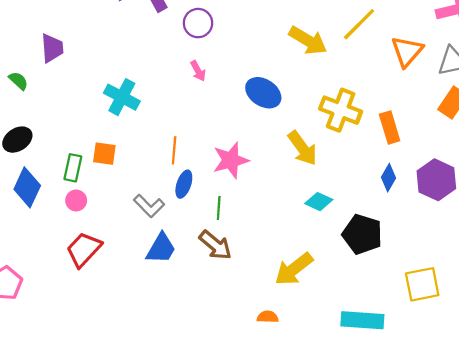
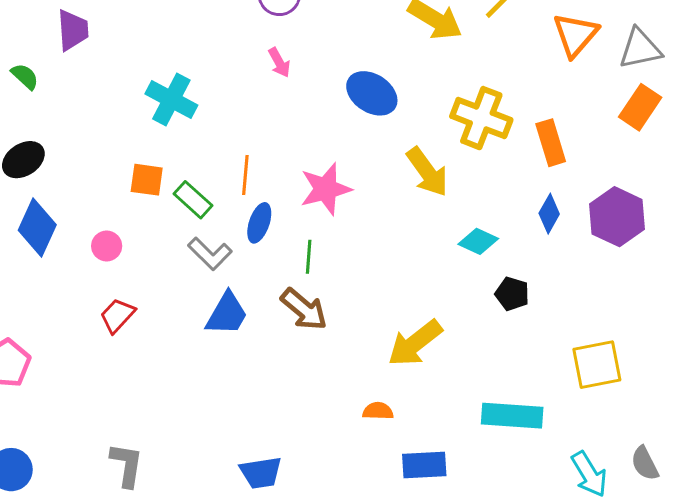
green rectangle: (73, 168) -> (193, 200), moved, turned -60
cyan diamond: (319, 202) -> (478, 241), moved
black pentagon: (362, 234) -> (512, 294), size x0.6
red trapezoid: (84, 249) -> (117, 315), size x0.7

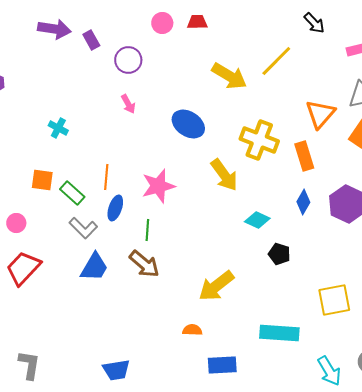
orange triangle: (575, 35) -> (320, 114), moved
cyan cross: (171, 100) -> (58, 128), size x0.6
red trapezoid: (117, 315) -> (23, 268), size x1.5

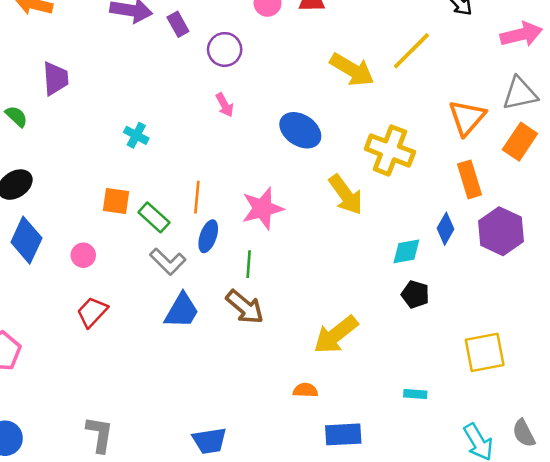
orange rectangle: (304, 156) -> (469, 179), moved
cyan diamond: (257, 220) -> (406, 251), moved, turned -35
red trapezoid: (23, 268) -> (92, 312), size x0.7
cyan rectangle: (279, 333) -> (415, 394), size x0.5

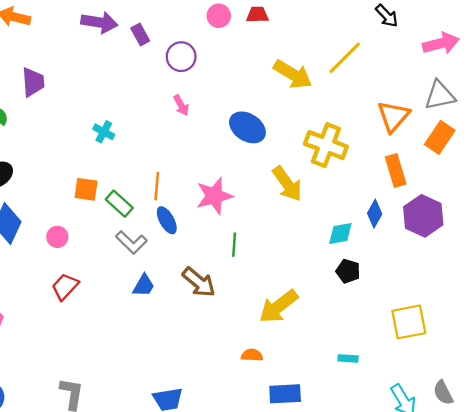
blue ellipse: (208, 236) -> (167, 220), turned -48
green line: (249, 264) -> (234, 245), moved
blue trapezoid: (182, 311) -> (144, 285), size x0.7

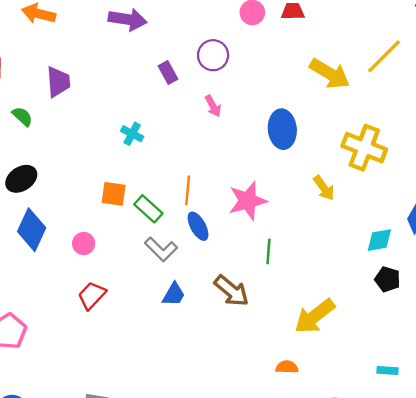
purple rectangle: (140, 35) -> (168, 73), moved
blue ellipse: (247, 127) -> (282, 129), turned 52
yellow arrow: (287, 184) -> (324, 188), size x0.7

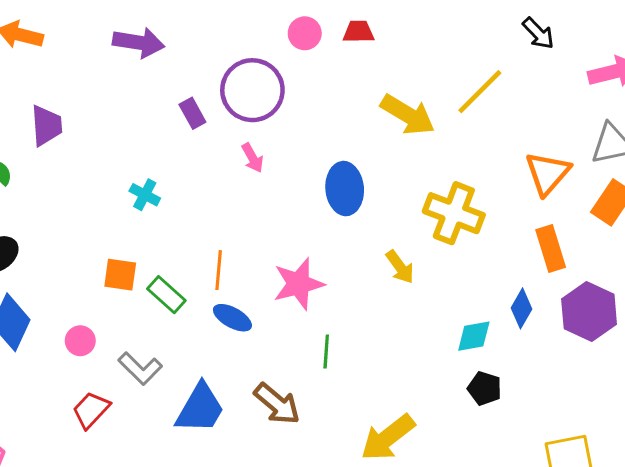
purple circle: (213, 55) -> (252, 90), size x1.5
blue ellipse: (198, 226) -> (232, 318), turned -32
gray L-shape: (161, 249) -> (140, 368), moved
blue trapezoid: (174, 294) -> (200, 408), size x1.6

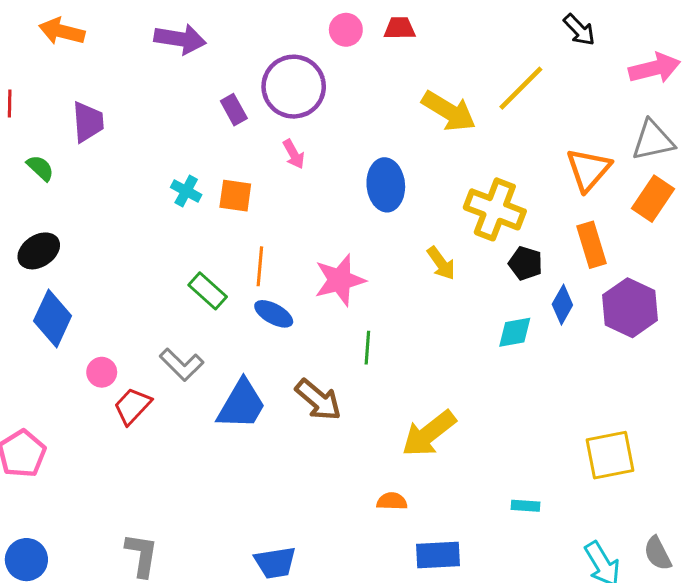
orange square: (120, 275) -> (235, 196), moved
pink circle: (80, 341) -> (102, 372), moved
black pentagon: (485, 388) -> (526, 263), moved

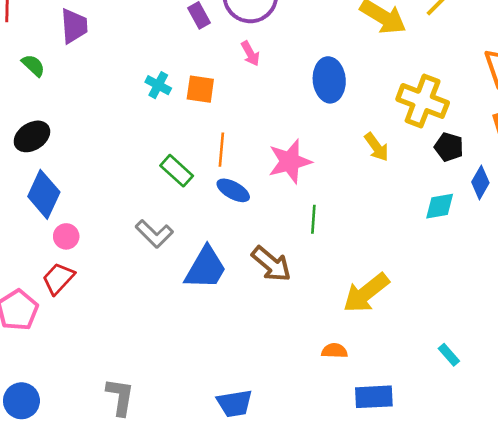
pink circle: (102, 372) -> (66, 236), moved
red trapezoid: (132, 406) -> (58, 278), moved
cyan rectangle: (526, 506) -> (449, 355), turned 45

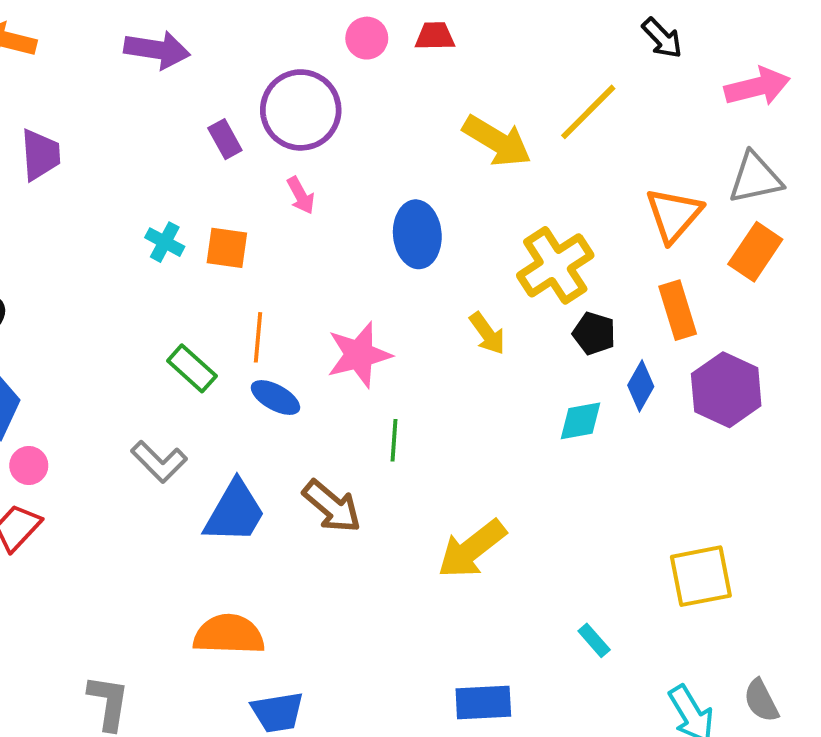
yellow cross: (423, 101) -> (555, 265), turned 36
orange semicircle: (334, 351) -> (229, 635), moved, size x1.8

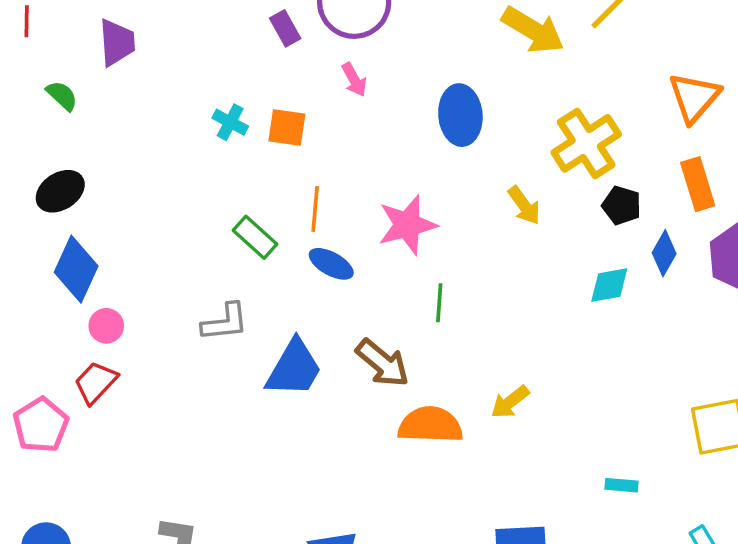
gray L-shape: (159, 462) -> (225, 322), turned -51
yellow arrow: (472, 549) -> (510, 402), size x0.6
orange semicircle: (229, 635) -> (430, 425), moved
cyan rectangle: (594, 640) -> (622, 485), turned -44

